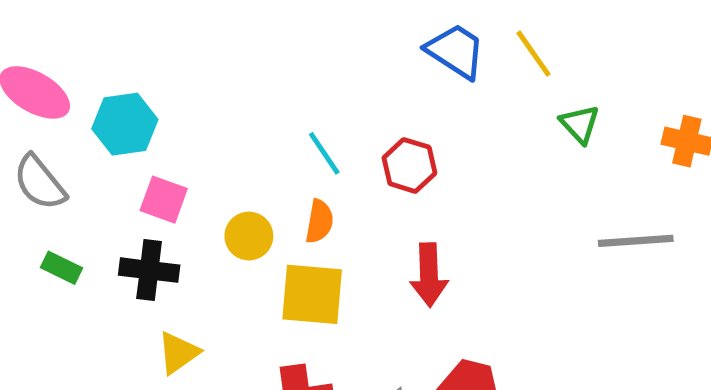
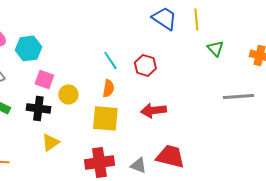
yellow line: (534, 54) -> (196, 19), turned 30
yellow circle: (249, 236) -> (68, 94), moved
red arrow: (429, 275) -> (153, 110), turned 85

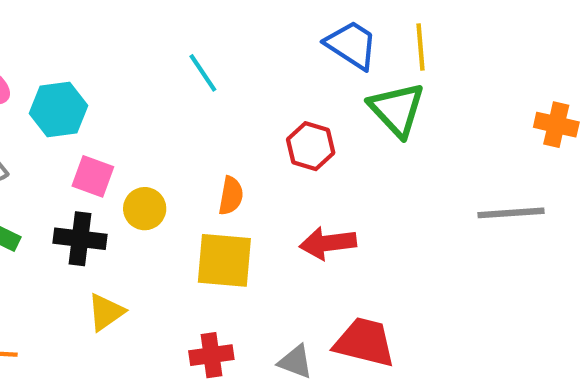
green triangle: (215, 48) -> (397, 109), moved, size x1.6
cyan line: (110, 60) -> (203, 73), moved
red cross: (99, 162) -> (211, 355), size x0.7

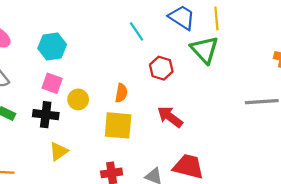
cyan line: (203, 73) -> (136, 31), moved
cyan hexagon: (58, 109) -> (52, 47), moved
red arrow: (328, 243) -> (170, 117), turned 44

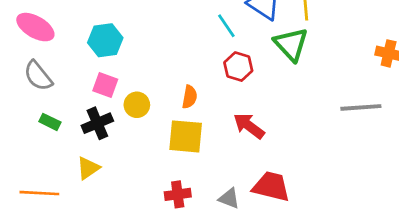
cyan line: (136, 31) -> (226, 26), moved
black cross: (46, 115) -> (97, 123), turned -30
yellow triangle: (59, 151) -> (88, 168), moved

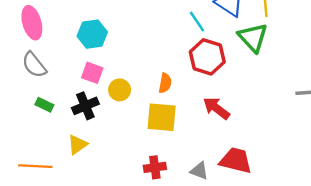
pink ellipse: (35, 27) -> (32, 23), turned 44
red hexagon: (238, 67) -> (207, 57), size x1.4

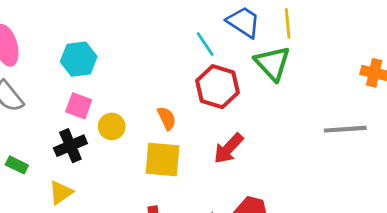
orange semicircle: (165, 83) -> (167, 118), turned -36
green rectangle: (44, 105) -> (17, 165), moved
red arrow: (216, 108) -> (228, 148), turned -84

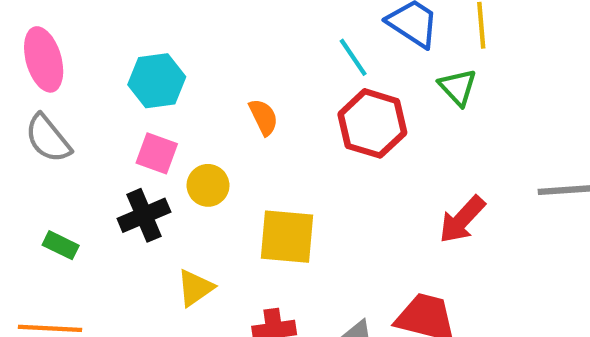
green triangle: (272, 63) -> (458, 87), size x0.7
orange semicircle: (167, 118) -> (263, 117), moved
red arrow: (228, 148) -> (462, 220), moved
yellow triangle: (61, 192) -> (195, 288), moved

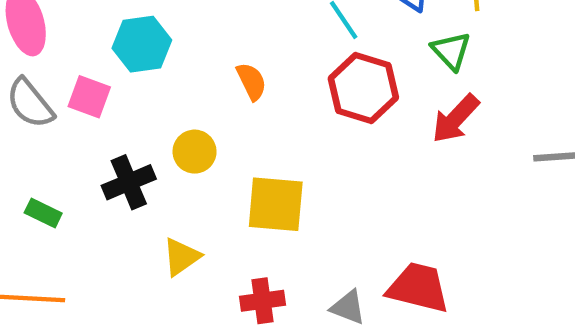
pink square: (157, 153) -> (89, 97), moved
red arrow: (462, 220) -> (455, 119), moved

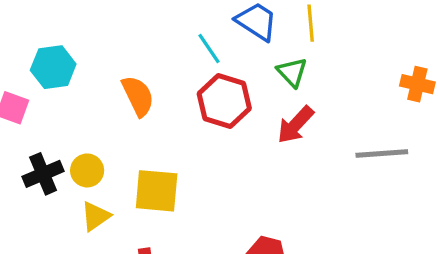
orange semicircle: (252, 81) -> (138, 96), size x1.4
yellow circle: (195, 152) -> (87, 170), moved
yellow triangle: (181, 257) -> (96, 216), moved

